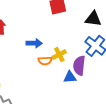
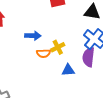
purple semicircle: (79, 66) -> (88, 57), moved

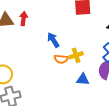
blue arrow: (33, 36) -> (53, 40), turned -133

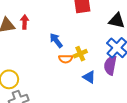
blue triangle: (83, 79) -> (89, 77), turned 32

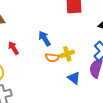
red arrow: (25, 22) -> (13, 48), moved, turned -40

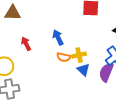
blue triangle: (74, 78) -> (83, 70), moved

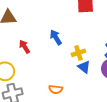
orange semicircle: (64, 57) -> (56, 89), moved

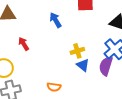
blue arrow: (56, 37) -> (56, 20), moved

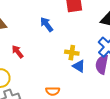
yellow cross: (77, 51) -> (72, 53), turned 32

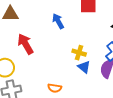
red arrow: (18, 52) -> (25, 44), size x1.5

